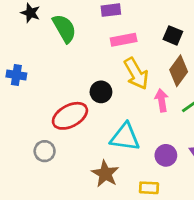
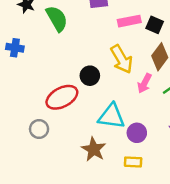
pink rectangle: (124, 40) -> (129, 21), moved
blue cross: (16, 75) -> (15, 48), moved
pink arrow: (162, 100) -> (144, 83), turned -144
purple circle: (166, 155) -> (137, 133), moved

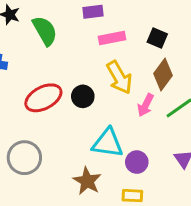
pink rectangle: (129, 21) -> (112, 38), moved
red ellipse: (62, 97) -> (43, 98), moved
gray circle: (39, 129) -> (24, 158), size x1.5

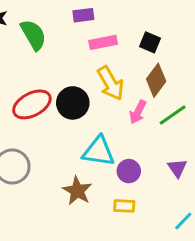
black circle: (83, 96) -> (73, 103), size x1.4

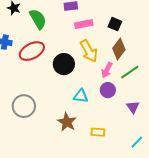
red ellipse: (32, 104) -> (32, 51), moved
cyan triangle: (99, 151) -> (81, 96), size x0.7
purple circle: (129, 171) -> (108, 90), moved

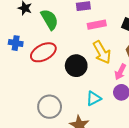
cyan triangle: (81, 96) -> (94, 98), turned -35
gray circle: (24, 106) -> (50, 107), moved

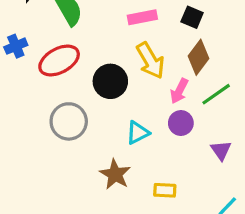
blue cross: (16, 43) -> (16, 46), turned -32
gray circle: (50, 107) -> (69, 121), moved

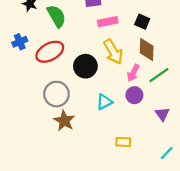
brown diamond: (198, 57) -> (147, 49), turned -35
brown star: (115, 174) -> (64, 121), moved

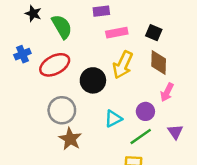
yellow arrow: (113, 52) -> (123, 65), turned 55
pink arrow: (133, 73) -> (167, 92), moved
green line: (159, 75) -> (141, 137), moved

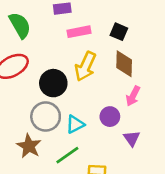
gray circle: (62, 110) -> (46, 117), moved
purple triangle: (175, 132) -> (132, 138), moved
green line: (141, 137) -> (67, 155), moved

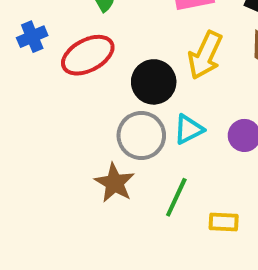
cyan triangle: (75, 124) -> (189, 129), moved
green line: (67, 155) -> (176, 197), turned -30

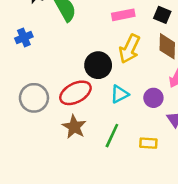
red ellipse: (88, 55) -> (75, 93), moved
gray circle: (141, 135) -> (34, 98), moved
yellow rectangle: (224, 222) -> (148, 143), moved

